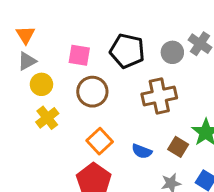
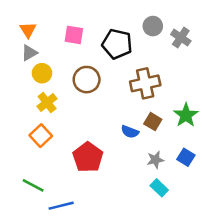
gray circle: (172, 52) -> (153, 26), moved
pink square: (79, 55) -> (74, 35), moved
orange square: (100, 141) -> (41, 136), moved
brown square: (178, 147) -> (153, 122), moved

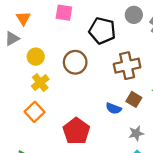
pink square: (74, 35) -> (64, 13), moved
gray triangle: (29, 53) -> (12, 39), moved

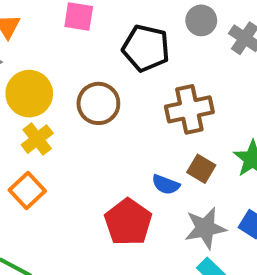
yellow circle: (36, 57) -> (29, 94), size x1.5
red pentagon: (76, 131) -> (128, 222), moved
gray star: (136, 133) -> (205, 228), size x1.5

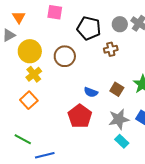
gray circle: (201, 20) -> (120, 24), moved
brown cross: (189, 109) -> (111, 49), moved, size x0.6
blue semicircle: (166, 185) -> (91, 92), moved

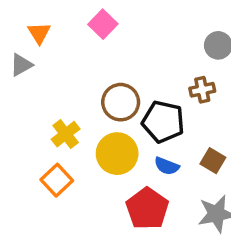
pink square: (55, 12) -> (103, 24), turned 35
black pentagon: (89, 28) -> (163, 122), moved
yellow circle: (30, 51) -> (117, 154), moved

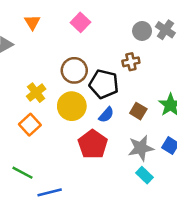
pink square: (103, 24) -> (80, 22), moved
orange triangle: (39, 33) -> (32, 22), moved
blue semicircle: (167, 166) -> (106, 115), turned -70

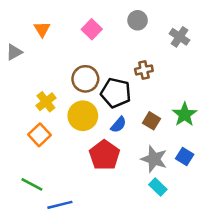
gray circle: (142, 31) -> (138, 20), moved
gray star: (141, 148) -> (154, 159), turned 30

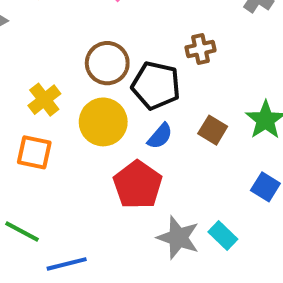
orange square: (40, 135) -> (34, 152), turned -35
gray star: (154, 159) -> (178, 238), moved

